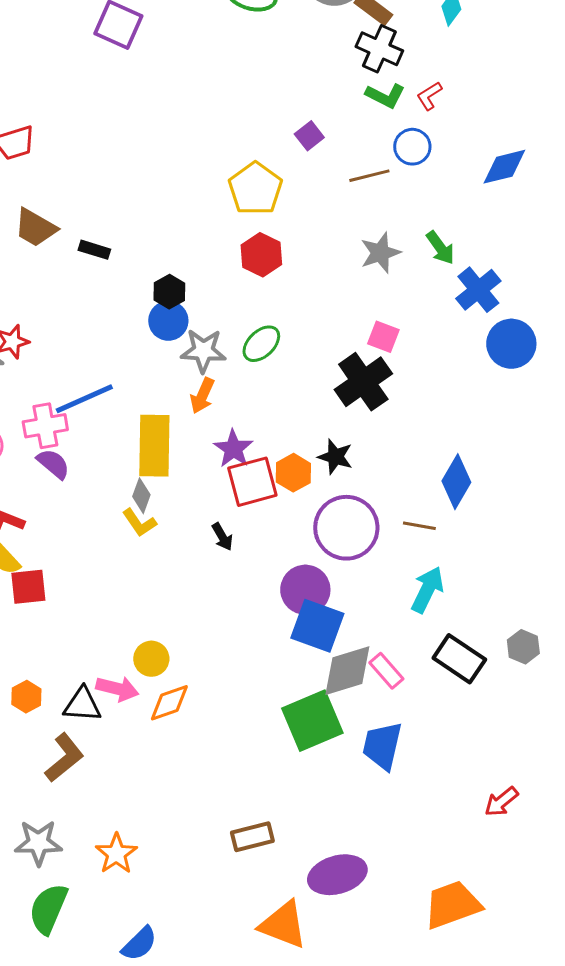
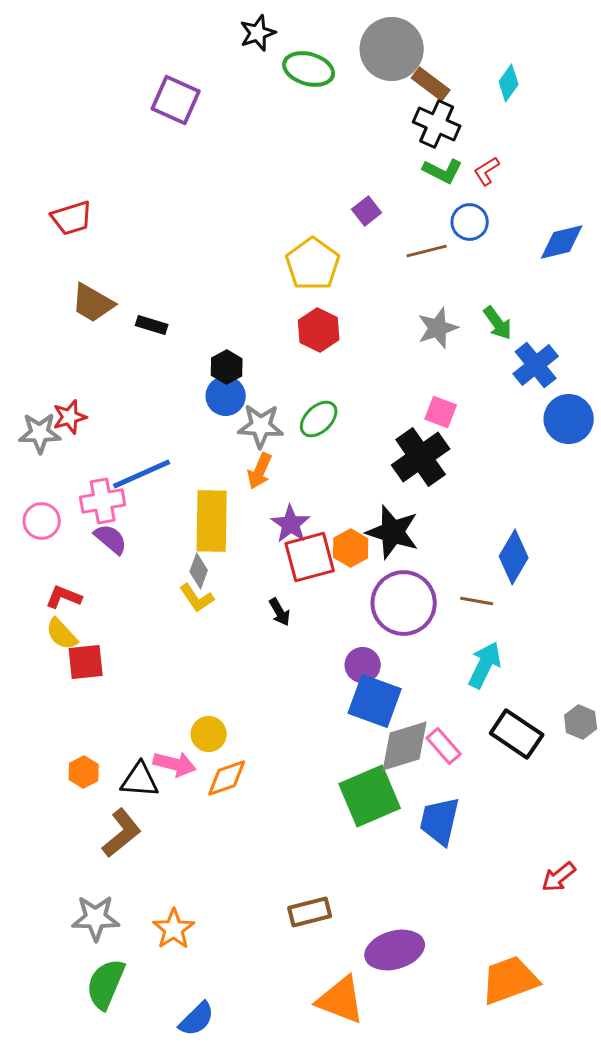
black star: (335, 457) -> (393, 532), size x1.5
purple circle: (305, 590) -> (363, 665), size x0.7

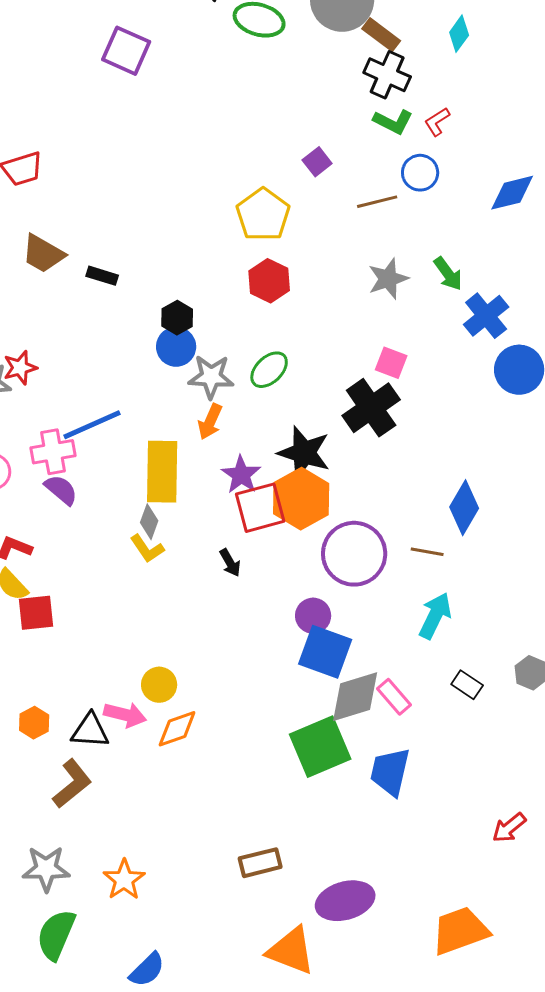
black star: (393, 532) -> (304, 453), moved
orange hexagon: (351, 548) -> (301, 499), size x1.6
black rectangle: (517, 734) -> (467, 685), size x0.6

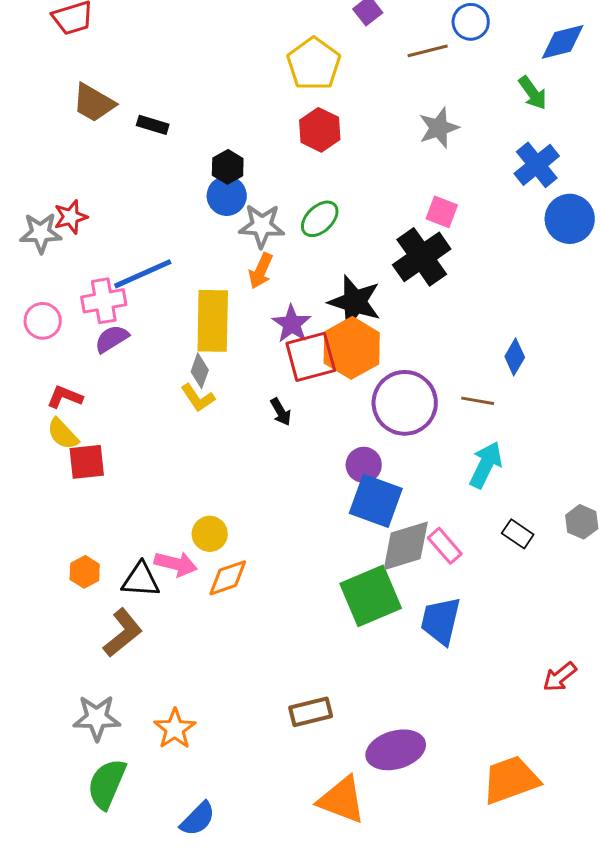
green arrow: (448, 274) -> (533, 93), moved
purple semicircle: (61, 490) -> (112, 339), turned -72
blue diamond: (464, 508) -> (515, 357), size x0.7

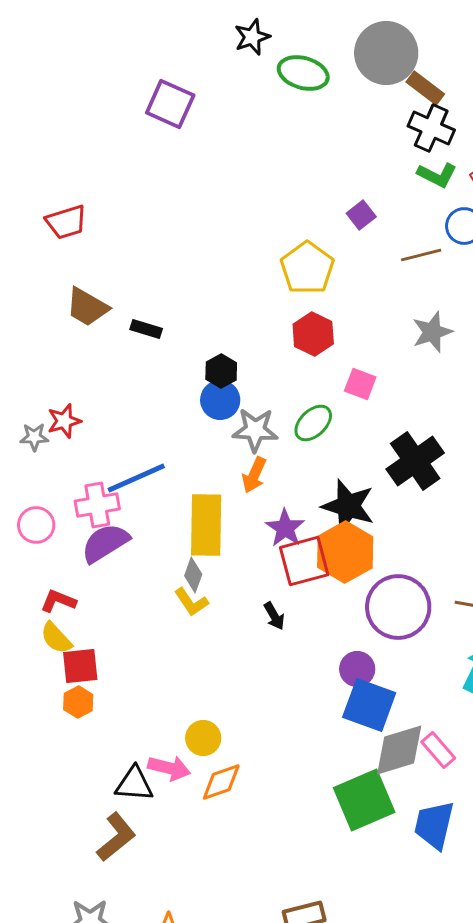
pink square: (442, 212) -> (360, 384), moved
gray star: (41, 233) -> (34, 437), size x0.7
purple semicircle: (112, 339) -> (105, 543), size x1.4
orange hexagon: (85, 572) -> (78, 702), moved

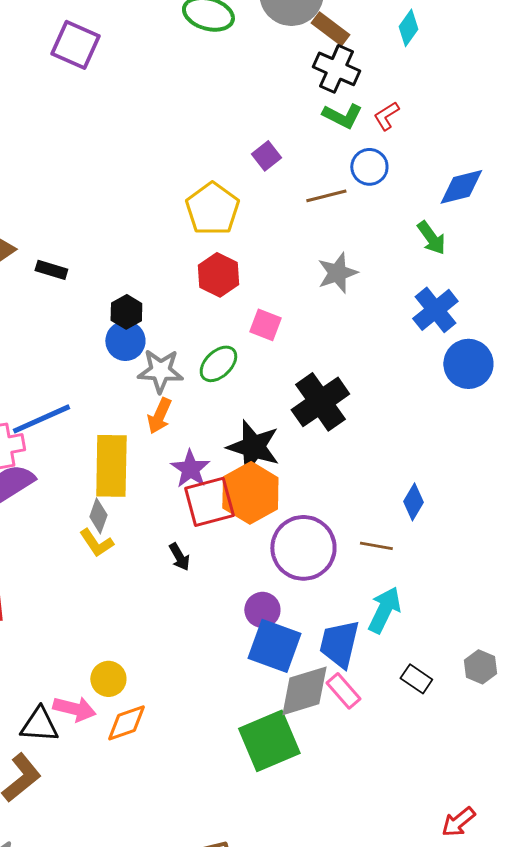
blue trapezoid: (434, 825) -> (339, 644), moved

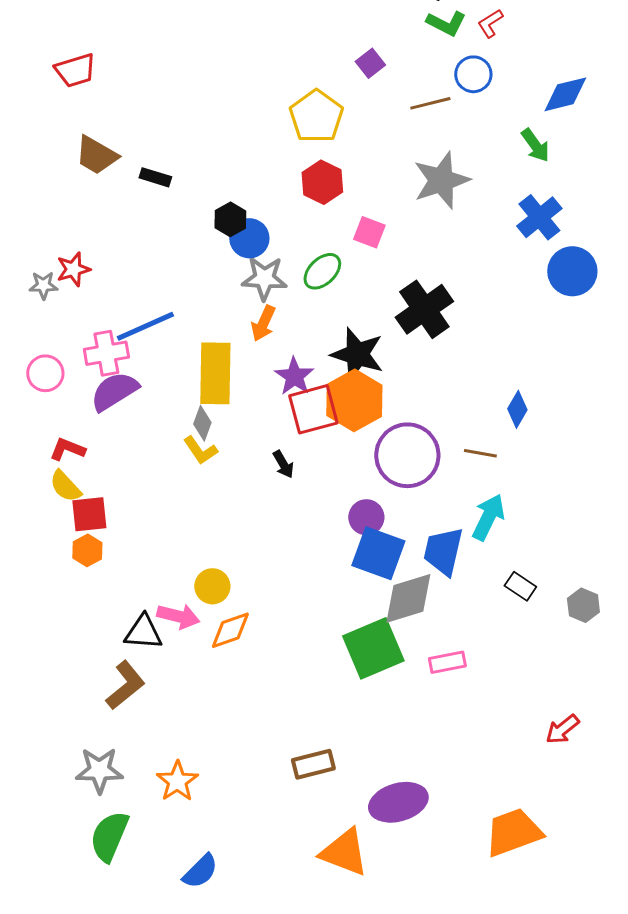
gray star: (337, 273) -> (441, 180), size x1.4
blue circle: (125, 341) -> (249, 238), moved
gray hexagon: (480, 667) -> (583, 605), moved
pink rectangle: (343, 691) -> (447, 662), moved, turned -60

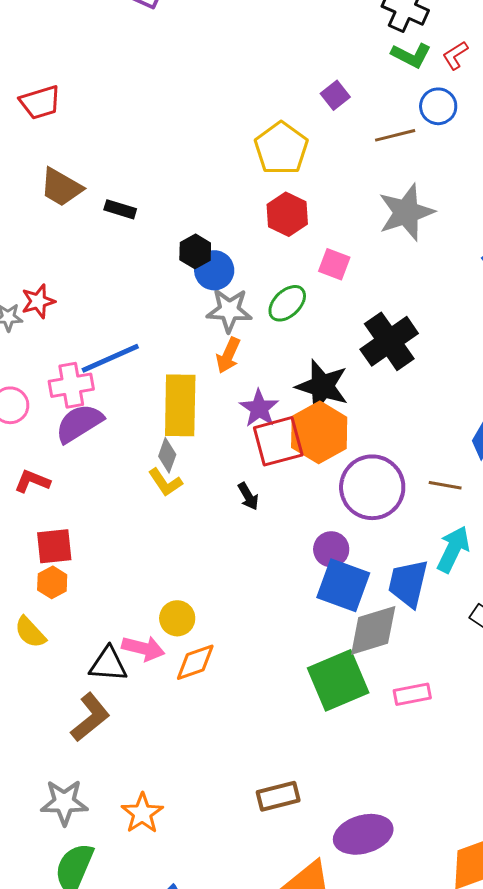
yellow semicircle: (65, 486) -> (30, 632), moved

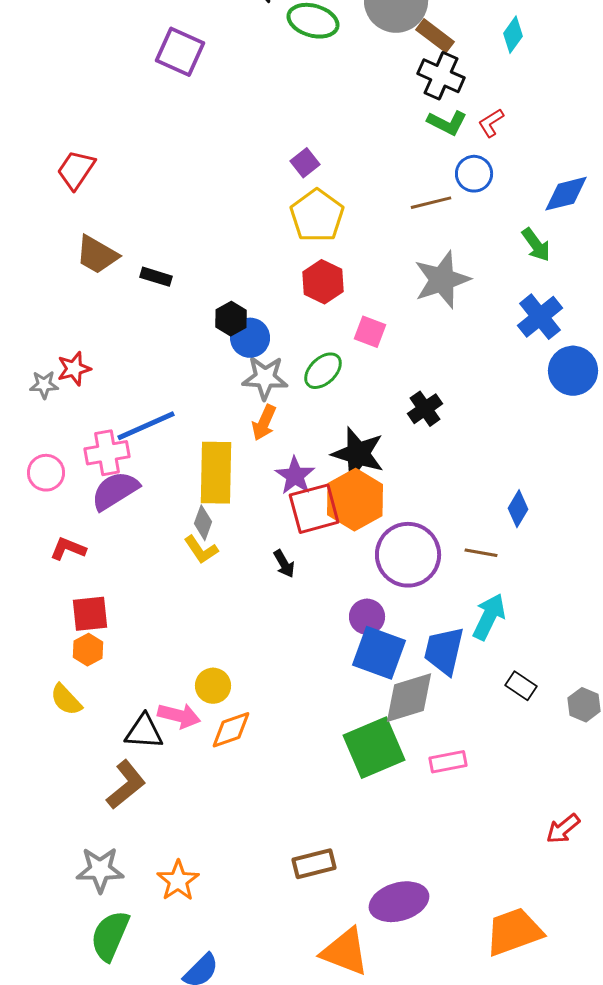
purple square: (335, 95) -> (305, 163), moved
red trapezoid: (40, 102) -> (76, 170), turned 141
black cross: (389, 341) -> (425, 409), size x0.6

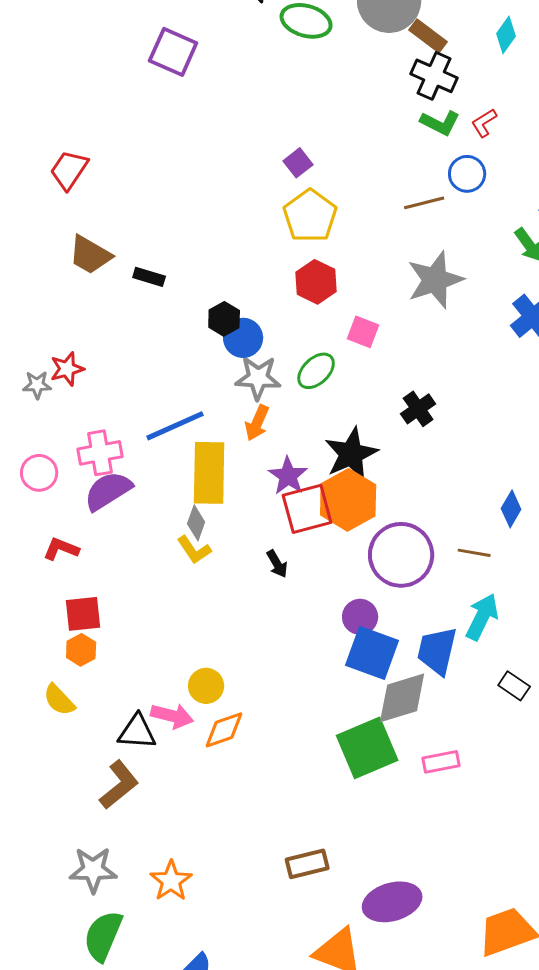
blue line: (146, 426) -> (175, 426), moved
black star: (358, 454) -> (351, 454), turned 30

